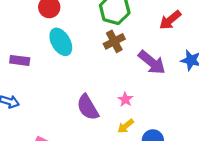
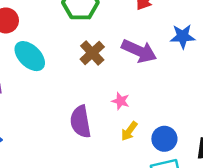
brown cross: (114, 41) -> (92, 53), moved
purple semicircle: (88, 107) -> (81, 122), turned 36

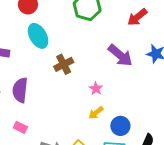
brown cross: (92, 53) -> (64, 64), moved
purple semicircle: (81, 122) -> (20, 90), moved

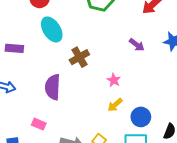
purple arrow: (120, 55) -> (137, 45), size x0.6
purple semicircle: (20, 90) -> (53, 87), moved

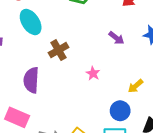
yellow arrow: (115, 105) -> (136, 86), moved
pink rectangle: (39, 124) -> (17, 117), size x1.6

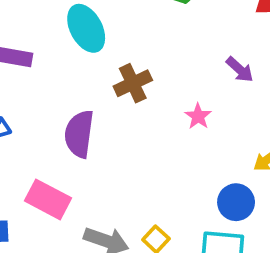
pink star: (93, 73) -> (198, 116), moved

